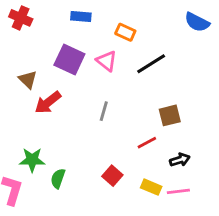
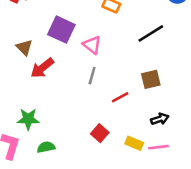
pink triangle: (107, 61) -> (92, 45), moved
black line: (151, 64) -> (151, 33), moved
red line: (147, 143) -> (120, 97), moved
green semicircle: (58, 178) -> (46, 147), moved, turned 60

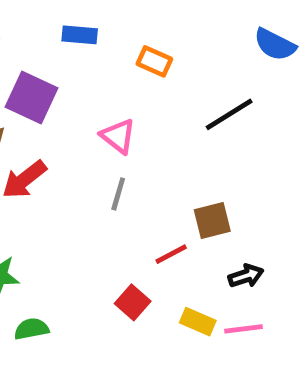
purple square: (61, 30) -> (31, 98), moved
brown square: (151, 79) -> (212, 220), moved
red line: (120, 97) -> (171, 254), moved

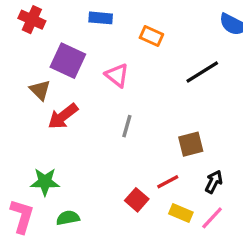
pink triangle: (118, 136) -> (117, 75), moved
red line: (171, 254) -> (168, 182), moved
black arrow: (246, 276) -> (214, 182), turned -45
pink line: (244, 329) -> (212, 218), turned -40

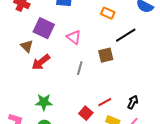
orange rectangle: (151, 36) -> (108, 13), moved
brown square: (191, 144) -> (106, 55), moved
green star: (45, 182) -> (44, 102), moved

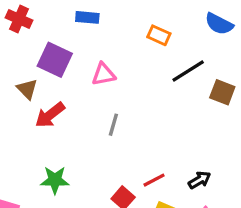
pink triangle: (74, 37) -> (104, 74), turned -49
brown square: (106, 55) -> (222, 92), moved, turned 35
black arrow: (133, 102) -> (200, 180), turned 32

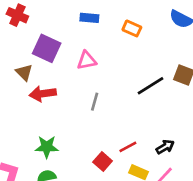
blue rectangle: (87, 17) -> (89, 18), moved
black line: (188, 71) -> (150, 86), moved
red arrow: (50, 115) -> (43, 94), turned 30

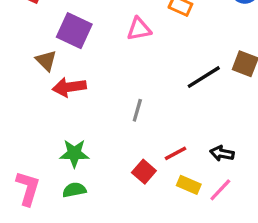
pink triangle: (87, 60) -> (139, 29), moved
gray line: (95, 102) -> (137, 110), moved
black arrow: (165, 147) -> (222, 153), turned -138

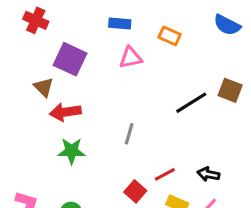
green star: (74, 153) -> (72, 151), moved

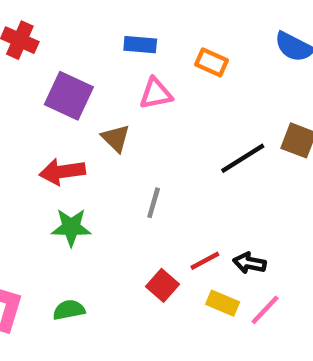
brown triangle: (44, 87) -> (116, 138), moved
black arrow: (208, 174) -> (249, 263), moved

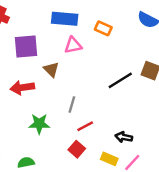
blue rectangle: (140, 45) -> (65, 19), size x1.5
purple square: (69, 96) -> (26, 47), turned -30
green star: (71, 227) -> (39, 124), moved
red line: (205, 261) -> (85, 126), moved

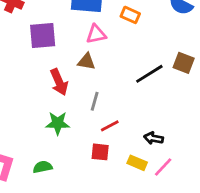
brown triangle: (51, 69) -> (86, 62), moved, turned -35
red arrow: (22, 88) -> (59, 82), moved, turned -105
red square: (77, 149) -> (100, 152), turned -35

